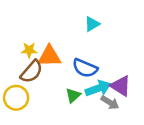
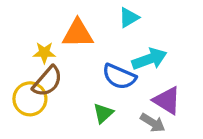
orange triangle: (49, 56) -> (78, 34), moved
cyan arrow: (98, 88) -> (149, 59), moved
yellow circle: (16, 98) -> (30, 99), moved

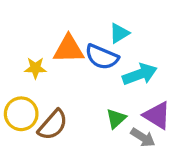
blue semicircle: (119, 77) -> (102, 57), moved
brown semicircle: (47, 81) -> (53, 125), moved
green triangle: (103, 113) -> (116, 119), moved

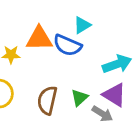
cyan arrow: (140, 74) -> (117, 64), moved
brown semicircle: (53, 125) -> (47, 100), moved, turned 152

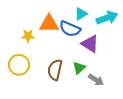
cyan arrow: (117, 64) -> (107, 18), moved
purple triangle: (114, 95) -> (90, 44), moved

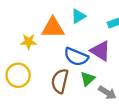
cyan triangle: (81, 14) -> (78, 16), moved
blue semicircle: (70, 29) -> (76, 57), moved

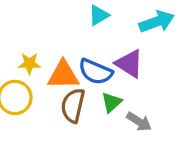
orange triangle: (53, 28) -> (63, 75), moved
yellow star: (29, 42) -> (29, 64), moved

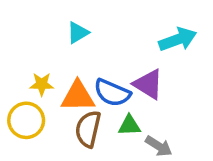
cyan triangle: (99, 15) -> (78, 33), moved
green triangle: (112, 102) -> (129, 126), turned 40

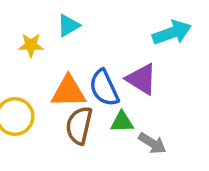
yellow star: (42, 84) -> (31, 45), moved
blue semicircle: (112, 93) -> (104, 88), turned 42

